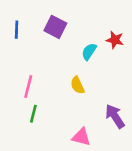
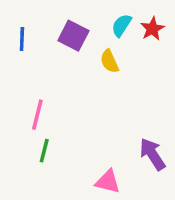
red star: (115, 40) -> (152, 29), moved, turned 30
cyan semicircle: (89, 52) -> (122, 25), moved
yellow semicircle: (77, 85) -> (109, 61), moved

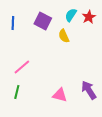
pink line: (37, 115) -> (22, 67), turned 36
green line: (44, 151) -> (17, 92), moved
pink triangle: (108, 182) -> (60, 95), moved

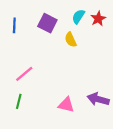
purple arrow: (89, 90) -> (98, 99), turned -42

